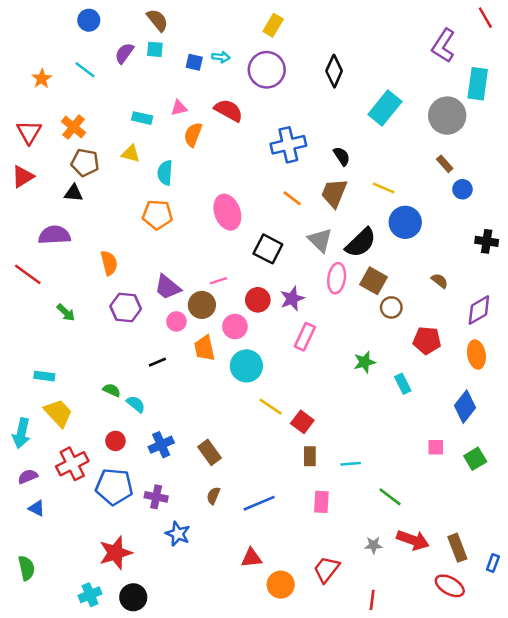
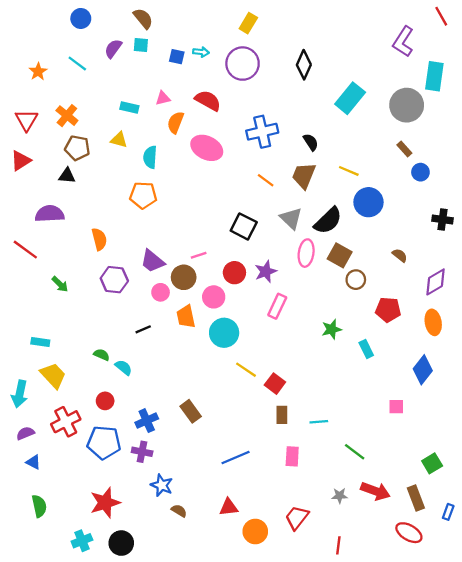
pink ellipse: (227, 212) -> (207, 148), moved, turned -44
blue cross: (161, 445) -> (147, 421), moved
green square: (475, 459) -> (432, 463), moved
brown semicircle: (213, 496) -> (179, 511), moved, turned 98
green semicircle: (26, 568) -> (39, 506), moved

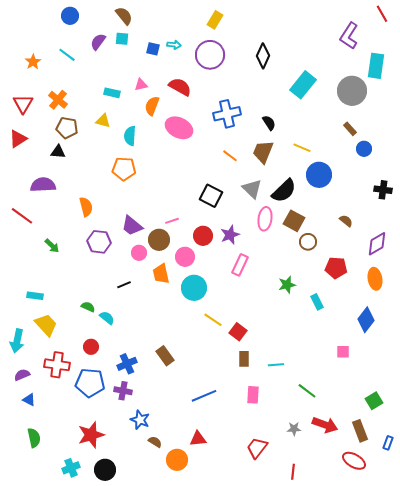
red cross: (66, 422) -> (57, 365), turned 35
orange circle: (255, 531) -> (177, 460), moved

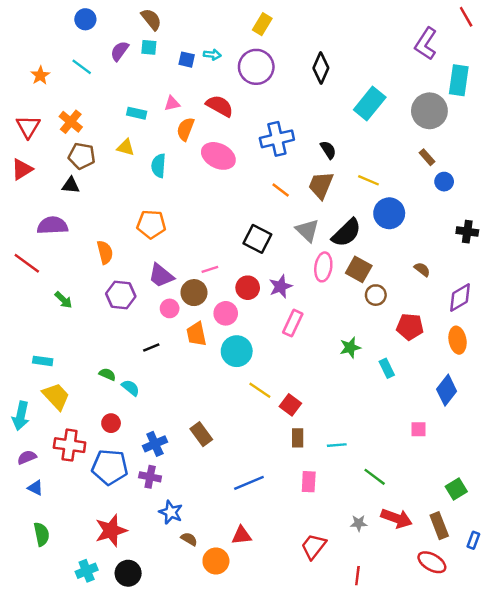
orange pentagon: (124, 169) -> (151, 224), moved

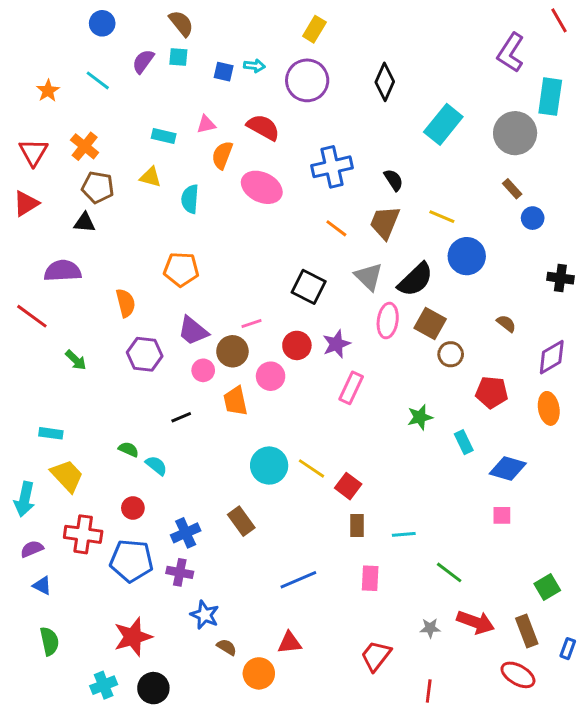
cyan circle: (237, 351) -> (269, 466), moved
blue diamond: (447, 390) -> (508, 468), moved, turned 68

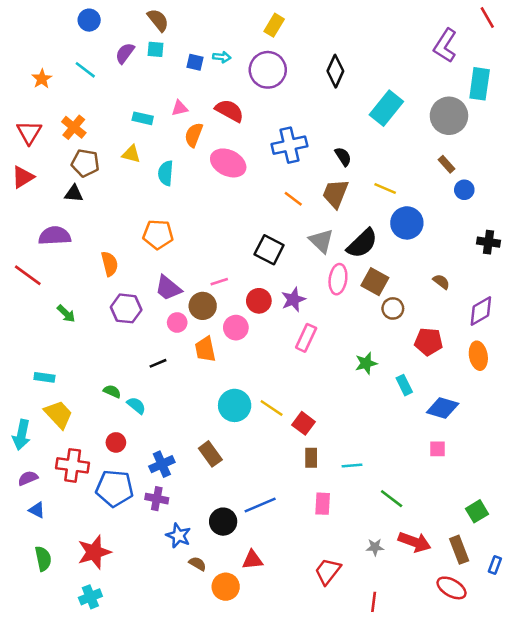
red star: (133, 637) -> (94, 552), moved
black circle: (153, 688) -> (223, 522), moved

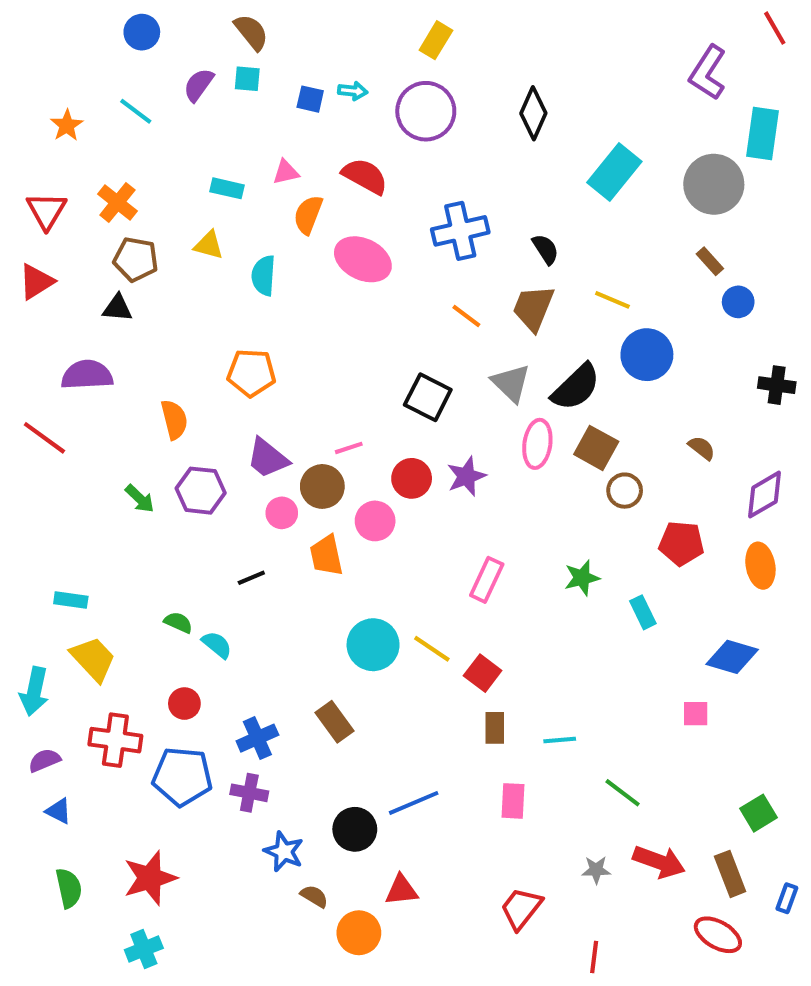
green arrow: (66, 314) -> (140, 499), moved
pink rectangle: (306, 338) -> (487, 580), moved
blue diamond: (443, 408) -> (732, 657), moved

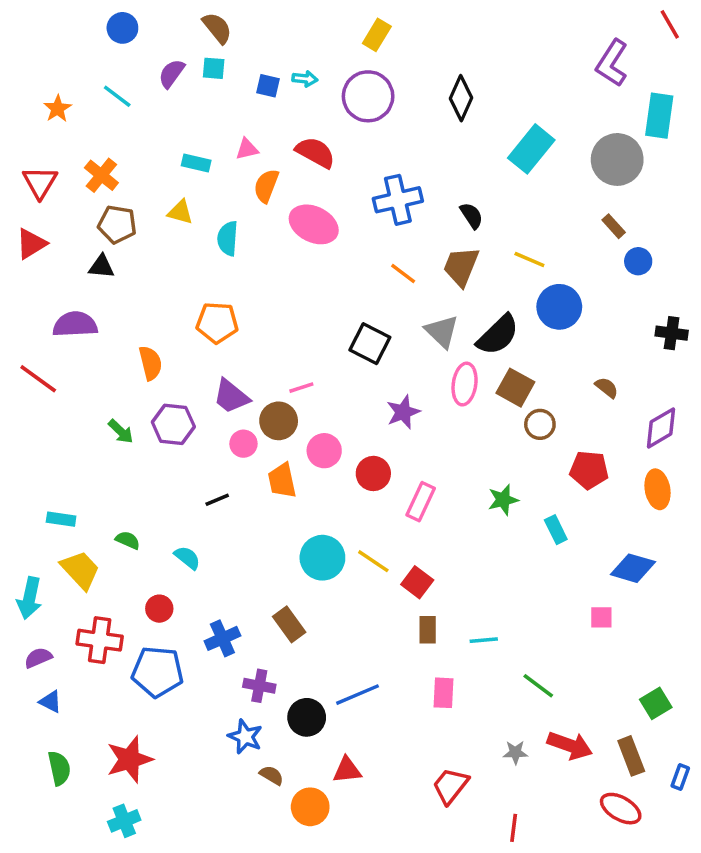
red circle: (412, 478) -> (373, 473), moved
green semicircle: (178, 622) -> (128, 540), moved
purple cross: (249, 793) -> (259, 686), moved

